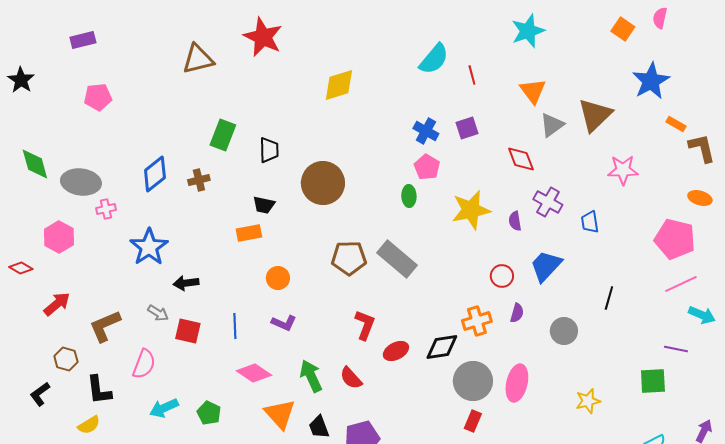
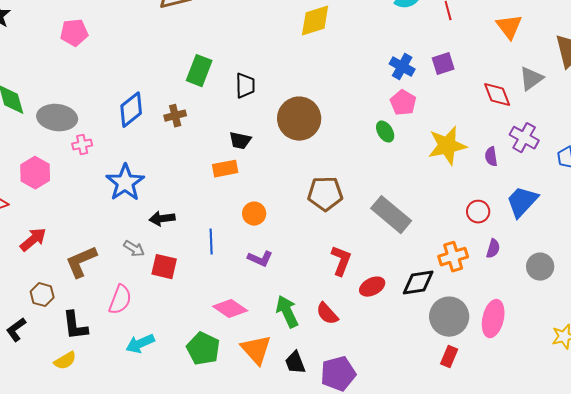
gray triangle: (552, 125) -> (531, 79), moved
green ellipse: (409, 196) -> (385, 132), turned -30
gray rectangle: (397, 259) -> (391, 215), moved
blue line: (235, 326) -> (211, 242), moved
green pentagon: (209, 413) -> (203, 349), moved, size x1.4

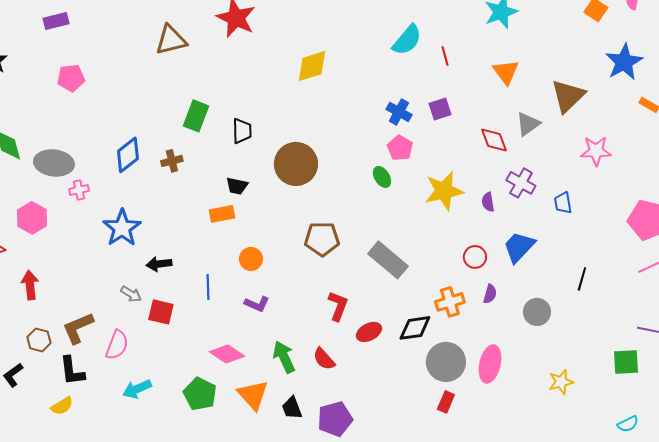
red arrow: (33, 240) -> (30, 285), turned -56
brown L-shape: (81, 262) -> (78, 328), moved

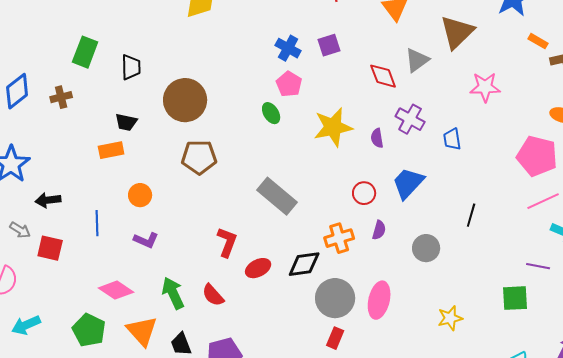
brown pentagon: (322, 239) -> (199, 157), moved

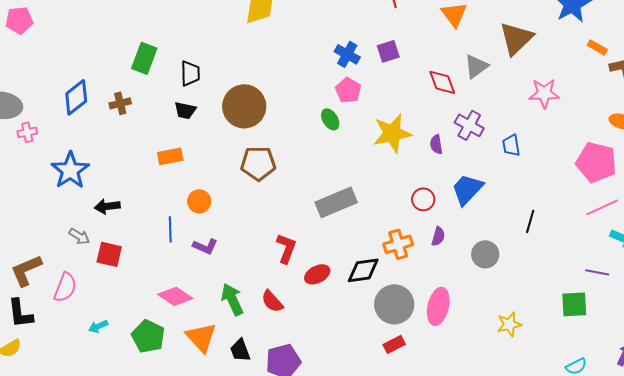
black trapezoid: (126, 122) -> (185, 110), moved
gray rectangle: (277, 196) -> (336, 202), turned -63
blue line: (97, 223) -> (170, 229), moved
cyan arrow: (26, 325) -> (98, 326), moved, size x0.7
red rectangle: (335, 338) -> (394, 344), turned 40

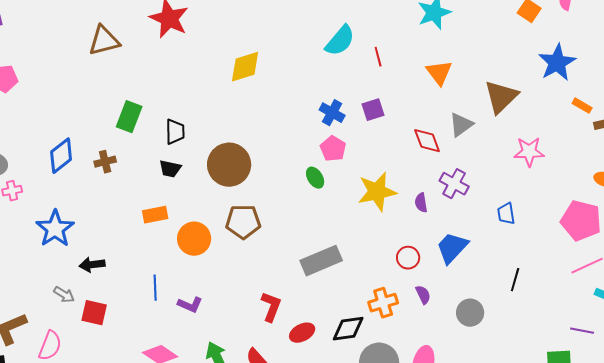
blue trapezoid: (511, 145) -> (506, 214), moved
orange circle: (199, 201) -> (194, 239), moved, size x1.4
purple semicircle: (438, 236) -> (423, 295), turned -42

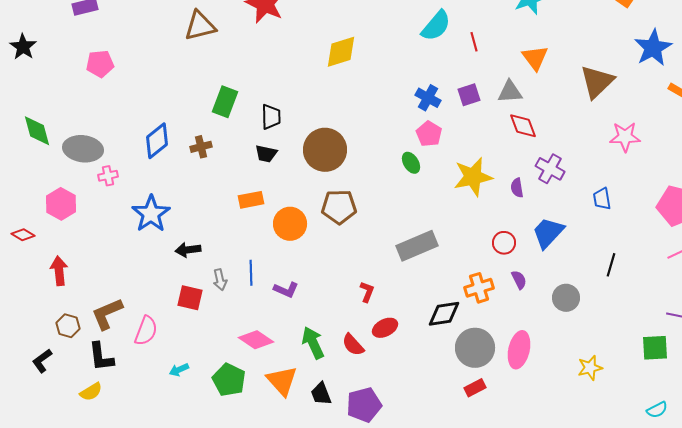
gray triangle: (461, 125) -> (510, 92), moved, turned 32
gray arrow: (64, 295) -> (220, 280), moved, turned 45
red L-shape: (271, 307) -> (367, 292), size x0.7
red ellipse: (302, 333) -> (385, 328), moved

